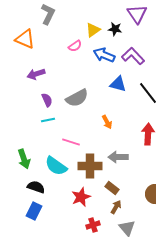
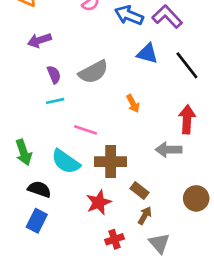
gray arrow: (118, 157) -> (169, 150), moved

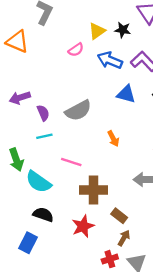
purple arrow: (39, 40) -> (20, 98), moved
green arrow: (24, 152) -> (16, 160), moved
cyan semicircle: (66, 162) -> (39, 182), moved
black semicircle: (39, 189) -> (43, 215), moved
red cross: (114, 239) -> (110, 259), moved

